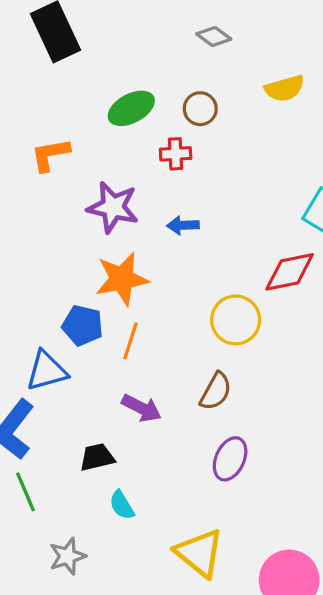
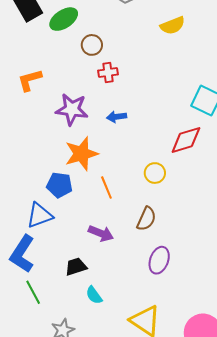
green ellipse: (131, 108) -> (64, 19), moved
brown circle: (200, 109) -> (92, 45), moved
yellow circle: (236, 320) -> (155, 173), size x0.7
orange line: (130, 341) -> (106, 187), moved, turned -35

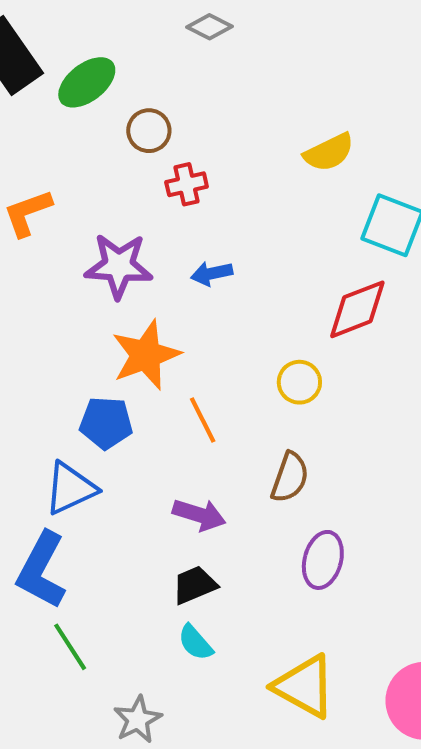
yellow semicircle: (173, 25) -> (329, 152), moved
black trapezoid: (76, 267) -> (195, 585), moved

